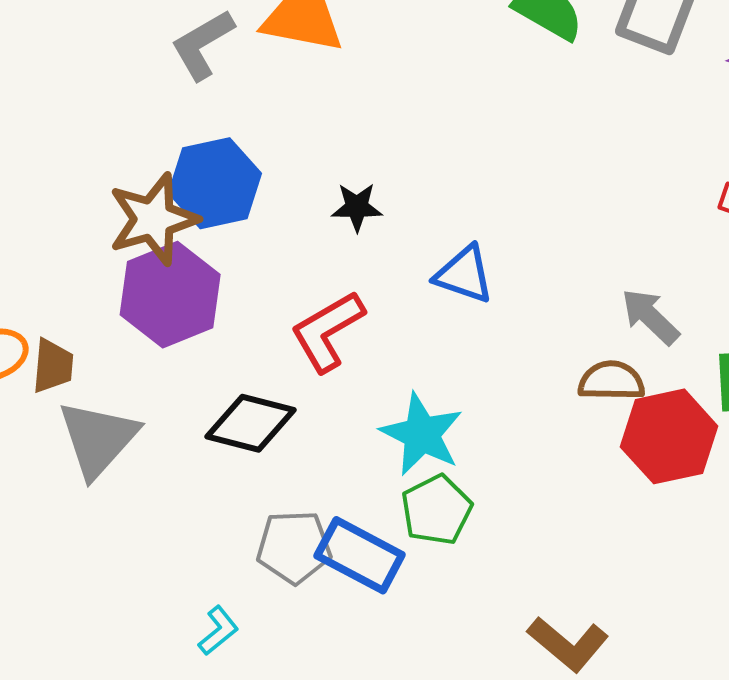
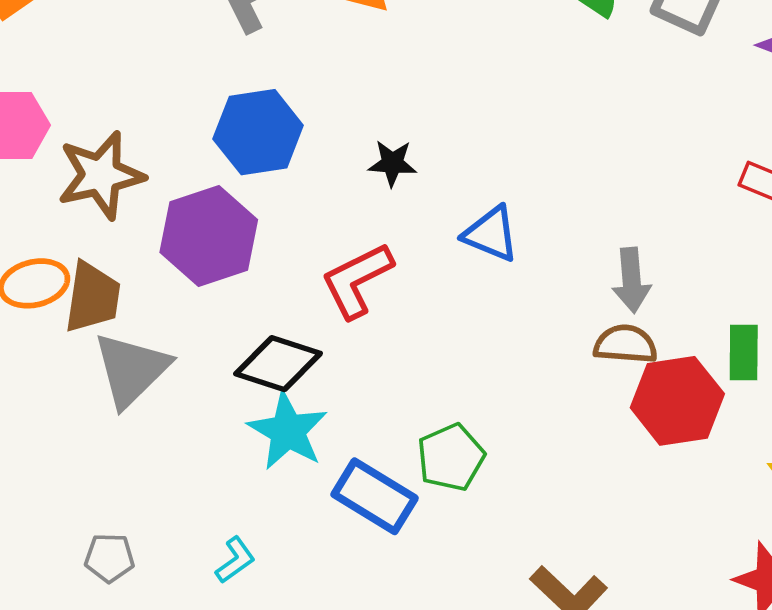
brown star: (153, 219) -> (101, 175), moved
gray arrow: (650, 317) -> (631, 280), moved, turned -142
brown trapezoid: (53, 366) -> (93, 297), size x1.4
cyan star: (422, 434) -> (288, 431), moved
gray pentagon: (294, 547) -> (110, 558), moved, size x0.7

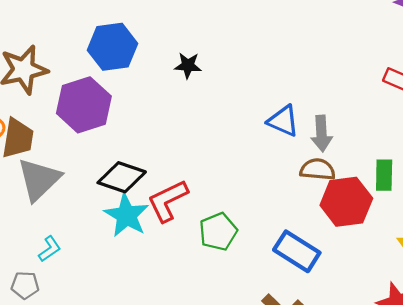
blue triangle: (491, 234) -> (283, 121), moved
red L-shape: (357, 280) -> (168, 201), moved
blue rectangle: (375, 496) -> (297, 251), moved
cyan L-shape: (235, 560) -> (50, 249), moved

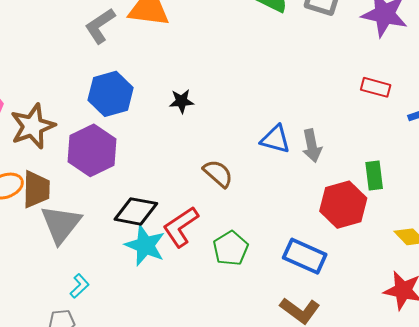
brown semicircle: (318, 169) -> (218, 173), moved, turned 44

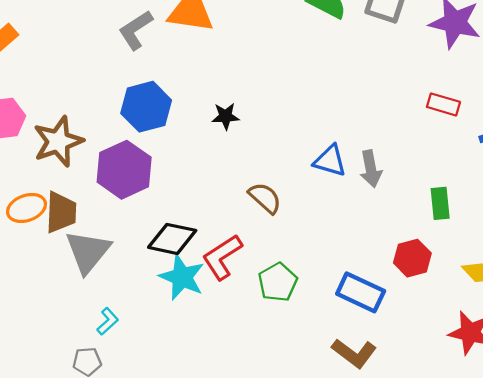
red hexagon: (343, 205) -> (412, 258), moved, size x0.7

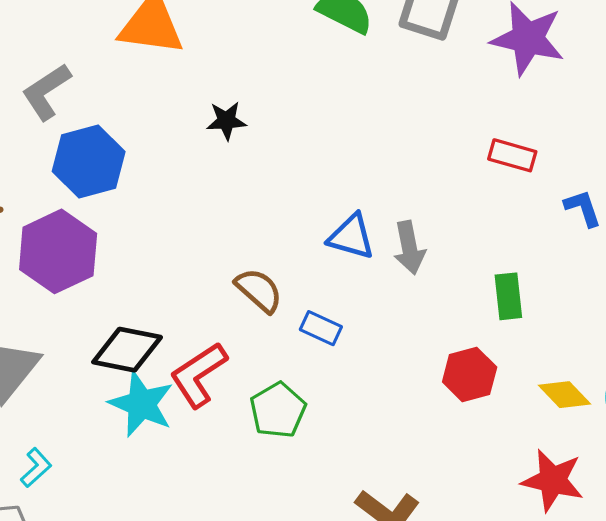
gray L-shape: (136, 30) -> (46, 92), moved
black star: (226, 116) -> (226, 121), moved
blue rectangle: (361, 292) -> (321, 328), moved, size x0.6

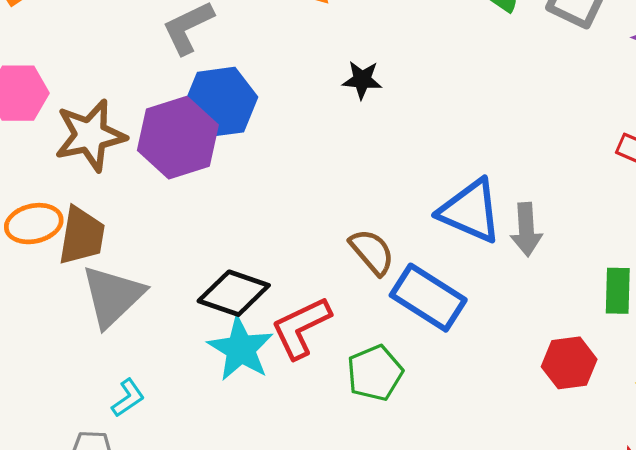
blue triangle: (351, 237) -> (470, 211), size x1.4
purple hexagon: (58, 251) -> (178, 138), moved
blue rectangle: (321, 328) -> (428, 298), size x1.8

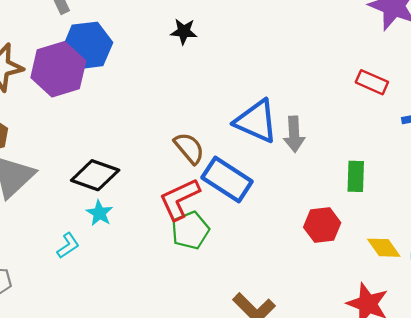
red L-shape: (301, 328) -> (179, 199), moved
cyan star: (241, 349) -> (99, 213), size x0.6
cyan L-shape: (128, 398) -> (68, 246), moved

